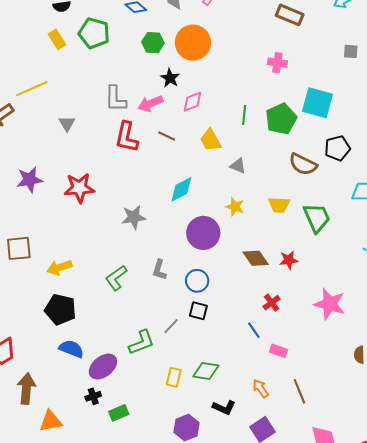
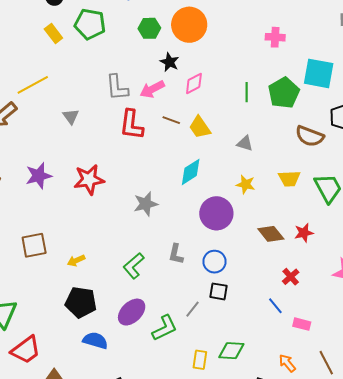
yellow trapezoid: (211, 140) -> (200, 127), moved
yellow arrow: (59, 267) -> (76, 261), size x0.7
purple ellipse: (103, 367) -> (132, 312), moved

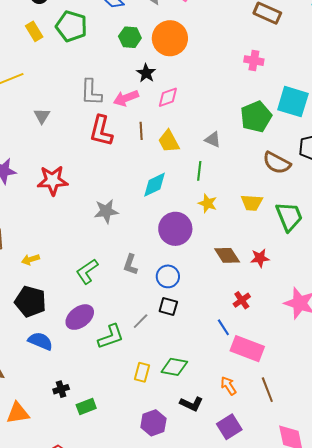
green line: (247, 92) -> (199, 171), moved
brown line: (171, 120) -> (141, 131), turned 60
gray triangle: (245, 143) -> (213, 140), moved
pink rectangle: (302, 324) -> (247, 349), size x1.8

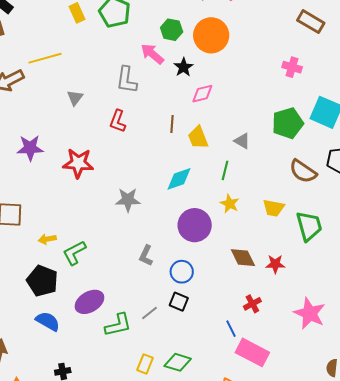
pink arrow: (126, 98) -> (152, 54), moved, turned 55
red L-shape: (101, 131) -> (118, 121), moved, size x0.7
green L-shape: (87, 271) -> (74, 253), moved

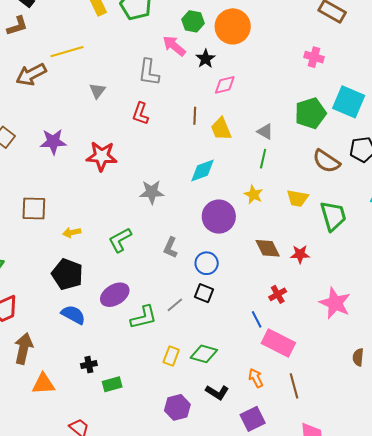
green line: (225, 170) -> (263, 159), moved
green L-shape: (74, 253) -> (120, 240), moved

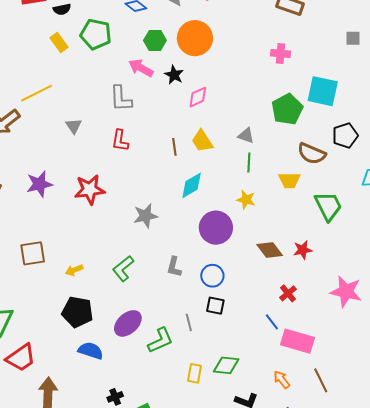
brown line: (195, 116) -> (174, 147), moved
yellow trapezoid: (297, 198) -> (289, 180), moved
gray line: (175, 305) -> (189, 322), turned -54

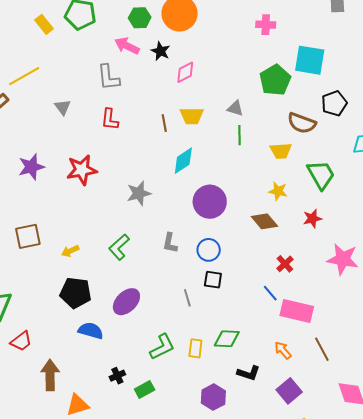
yellow trapezoid: (202, 141) -> (192, 116), turned -55
yellow star: (246, 200) -> (278, 191), moved
red star: (303, 250) -> (312, 218), moved
green L-shape: (160, 340) -> (162, 347), moved
red trapezoid: (21, 358) -> (21, 341), size x0.7

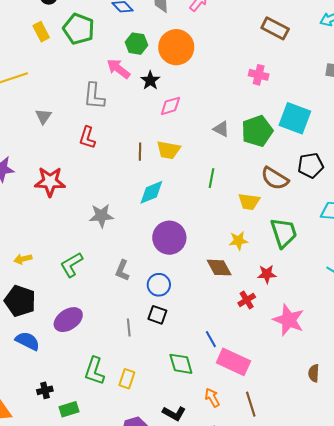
gray triangle: (235, 108) -> (221, 129), moved
yellow star: (278, 191) -> (238, 241), turned -30
red cross: (285, 264) -> (247, 300), moved
green diamond: (227, 339) -> (181, 364), moved, turned 60
green L-shape: (162, 347) -> (94, 371), turned 124

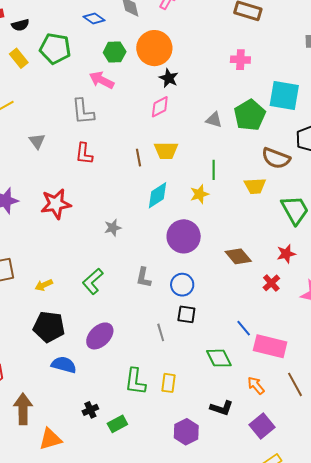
black star: (150, 80) -> (169, 78), moved
gray star: (101, 216) -> (113, 228), size x0.7
yellow star: (238, 241) -> (199, 194), moved

